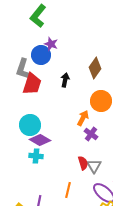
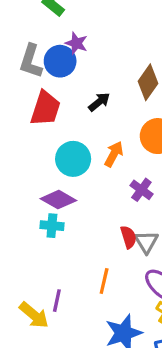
gray L-shape: (23, 69) -> (31, 61), moved
black arrow: (65, 80) -> (99, 102), turned 40
orange arrow: (83, 118) -> (114, 154), moved
cyan circle: (30, 125) -> (73, 159), moved

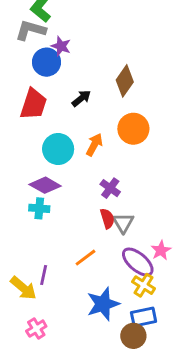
gray L-shape: (31, 61) -> (31, 30), moved, turned 88
purple cross: (141, 190) -> (110, 188), moved
orange line: (104, 281) -> (86, 258), turned 40

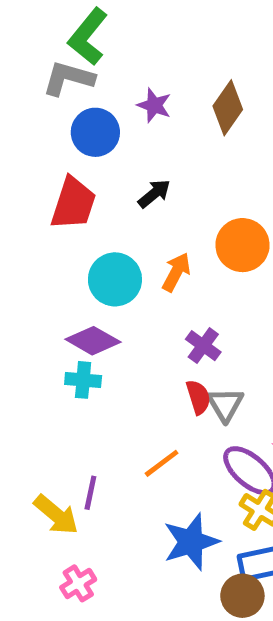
purple star: (61, 46) -> (154, 105), moved
brown diamond: (125, 81) -> (228, 108), moved

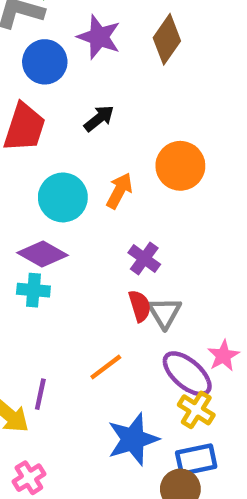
purple star: (154, 105) -> (99, 37), size x1.4

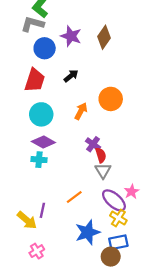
cyan circle: (63, 197) -> (41, 114), moved
red semicircle: (140, 306) -> (101, 155), moved

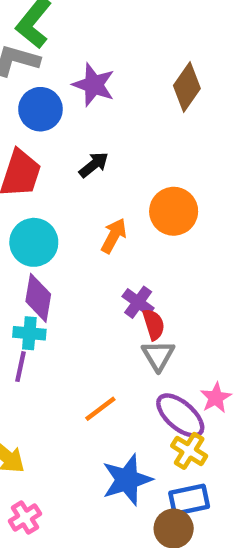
brown diamond: (104, 37) -> (187, 87), moved
purple diamond: (43, 142) -> (38, 298), turned 70
purple line: (42, 210) -> (21, 367), moved

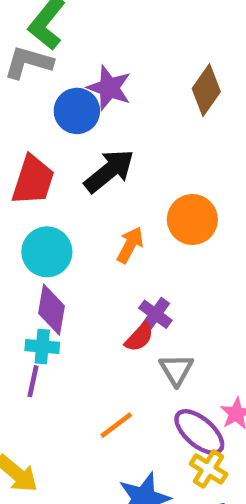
blue circle: (40, 109) -> (77, 111), moved
black arrow: (94, 165) -> (109, 171), size x1.6
red semicircle: (154, 324) -> (139, 337), moved, turned 60

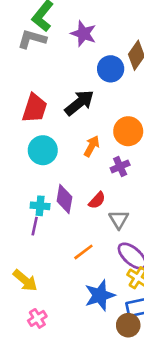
purple star: (109, 88) -> (83, 34), moved
blue circle: (77, 111) -> (111, 69), moved
purple diamond: (51, 310) -> (64, 199), moved
purple cross: (155, 314) -> (120, 166), moved, turned 30

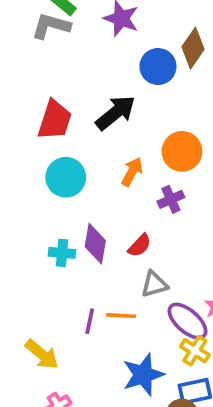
gray triangle: (119, 219) -> (154, 284), moved, turned 45
purple line: (35, 226) -> (90, 321), moved
orange line: (83, 252) -> (121, 316), turned 40

